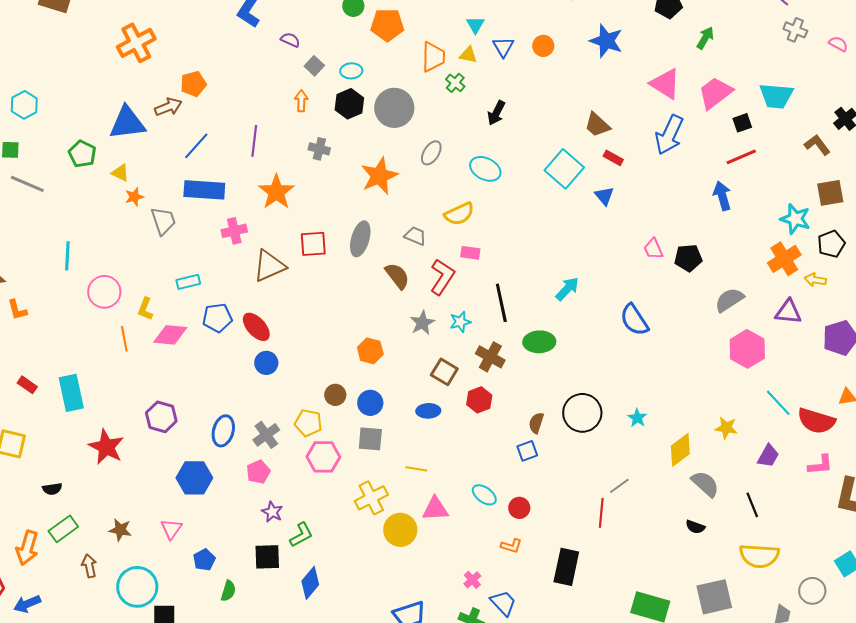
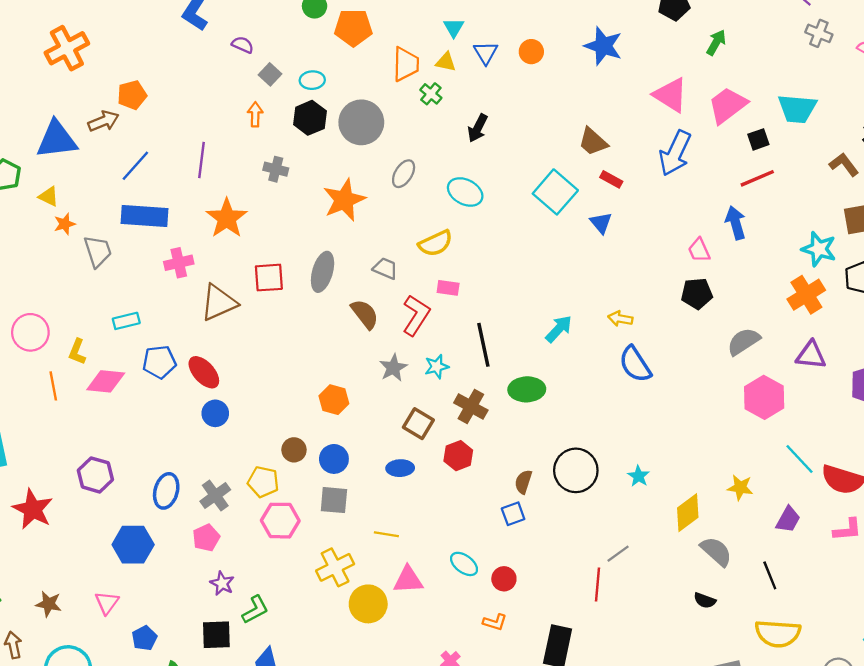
pink trapezoid: (653, 249) -> (699, 250), moved
yellow arrow: (815, 280) -> (620, 319), moved

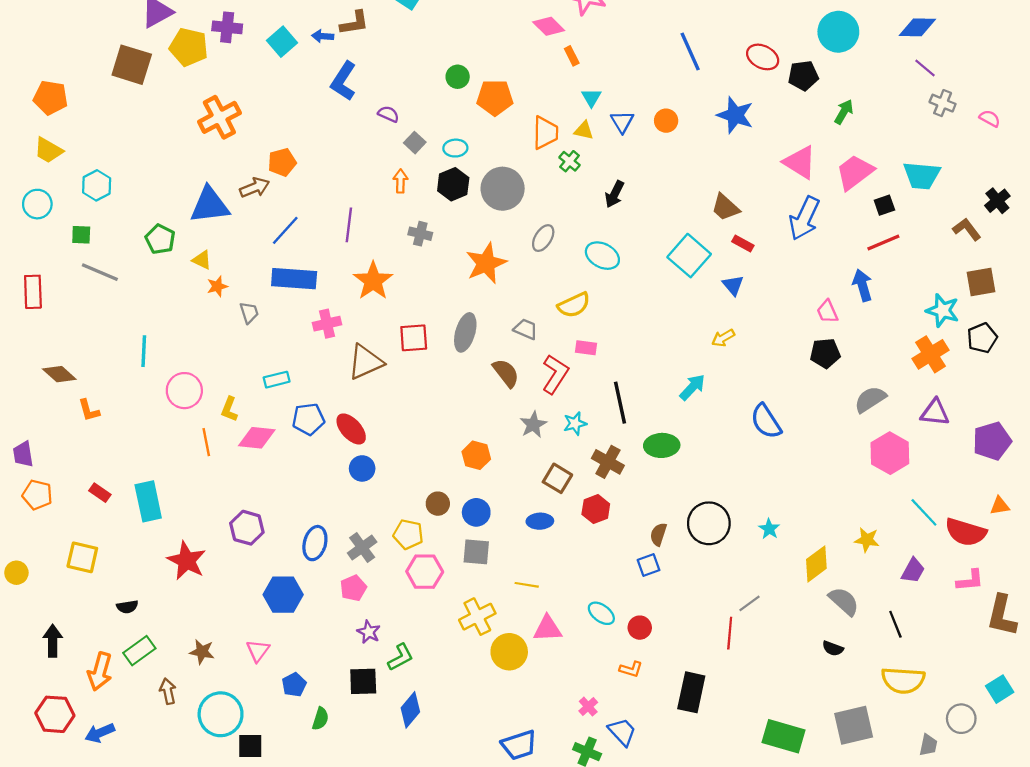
gray trapezoid: (98, 251) -> (249, 313), size x0.7
yellow arrow: (620, 319) -> (723, 338), moved, turned -40

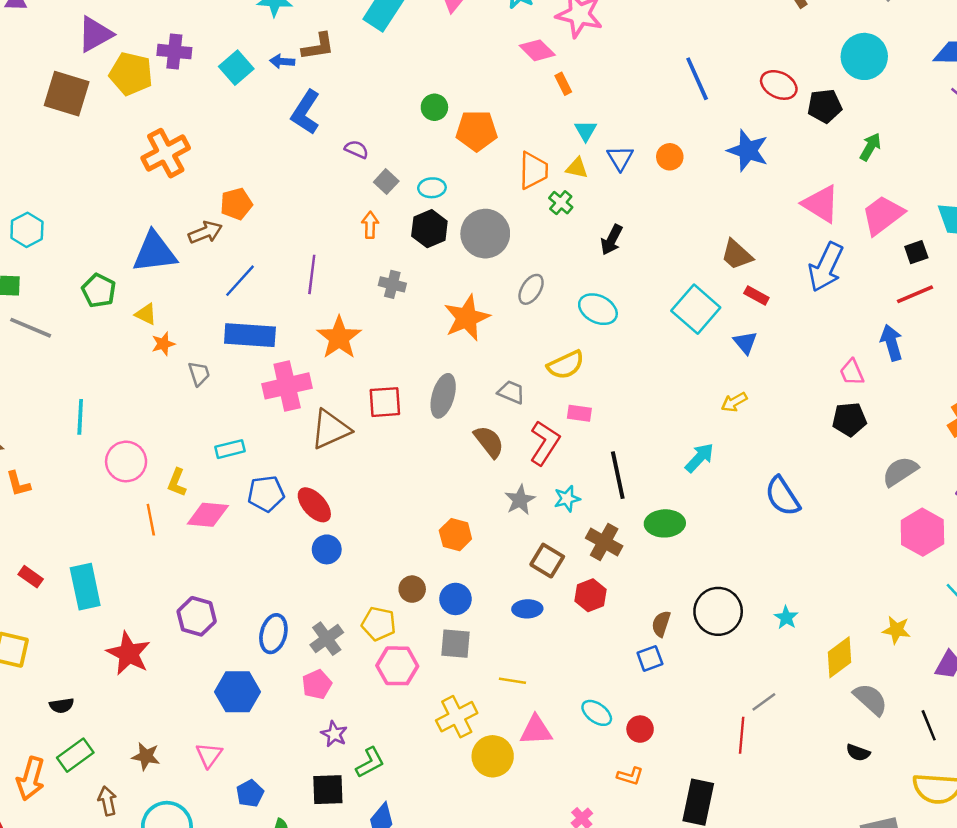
pink cross: (327, 324) -> (287, 386), size x1.5

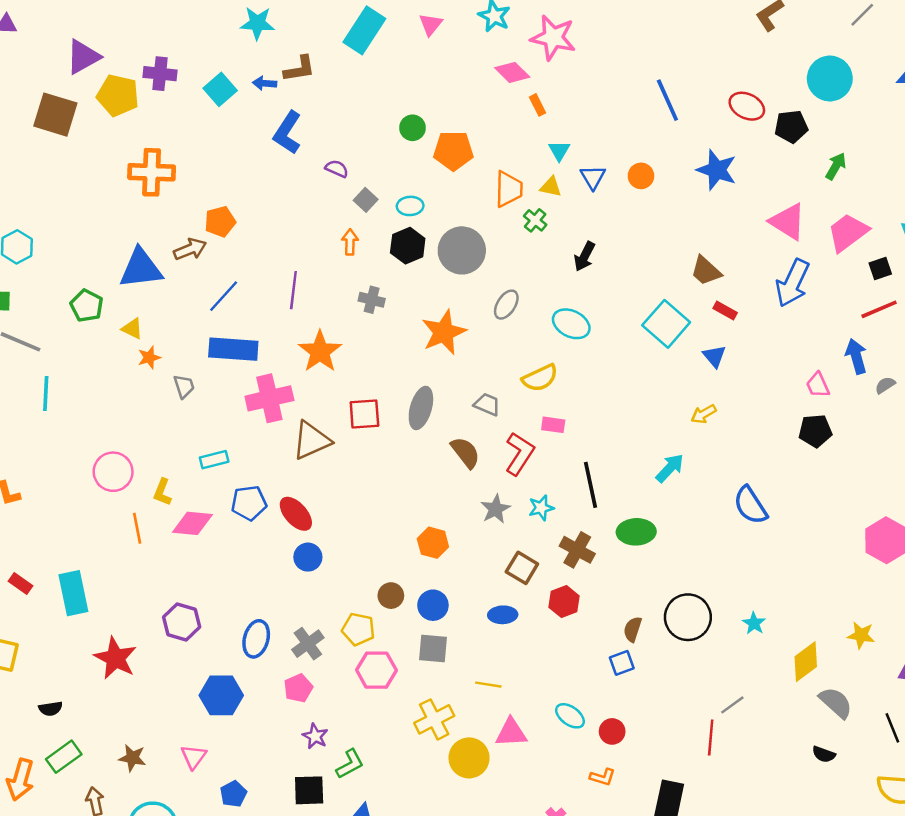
orange cross: (166, 153) -> (152, 172), turned 30
cyan line: (80, 417) -> (46, 394), moved
gray semicircle: (900, 471) -> (885, 385), moved, size x0.6

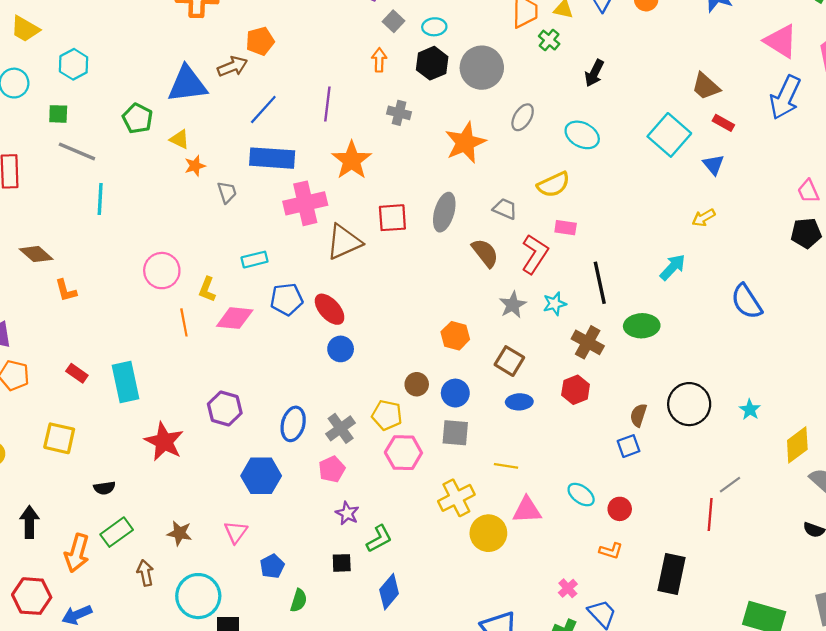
brown square: (522, 568) -> (509, 361), moved
black square: (309, 790) -> (342, 563), size x0.7

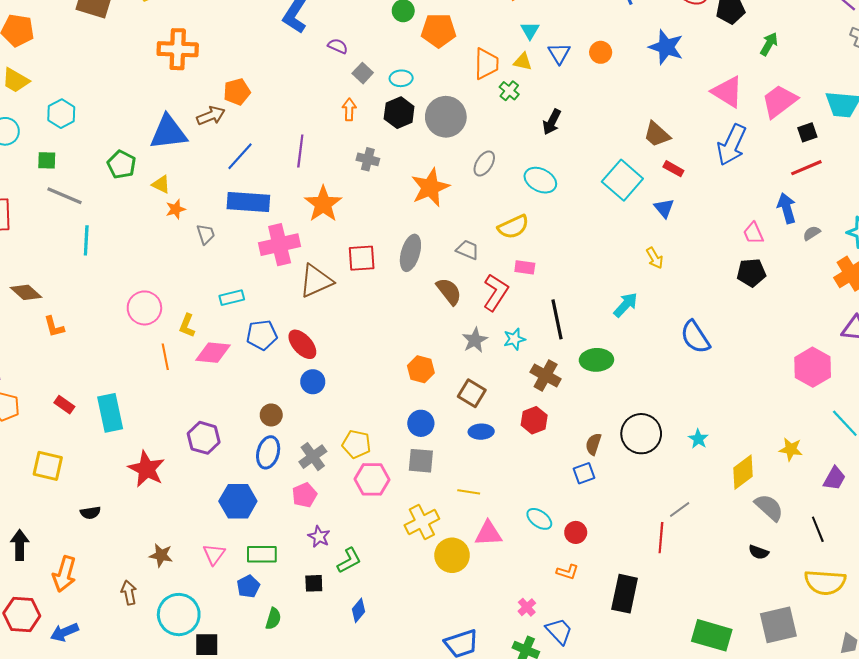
yellow arrow: (704, 218) -> (655, 258), turned -90
brown circle: (417, 384) -> (271, 415), moved
green rectangle: (117, 532) -> (262, 554), moved, turned 36
blue diamond: (389, 592) -> (359, 610), size x0.7

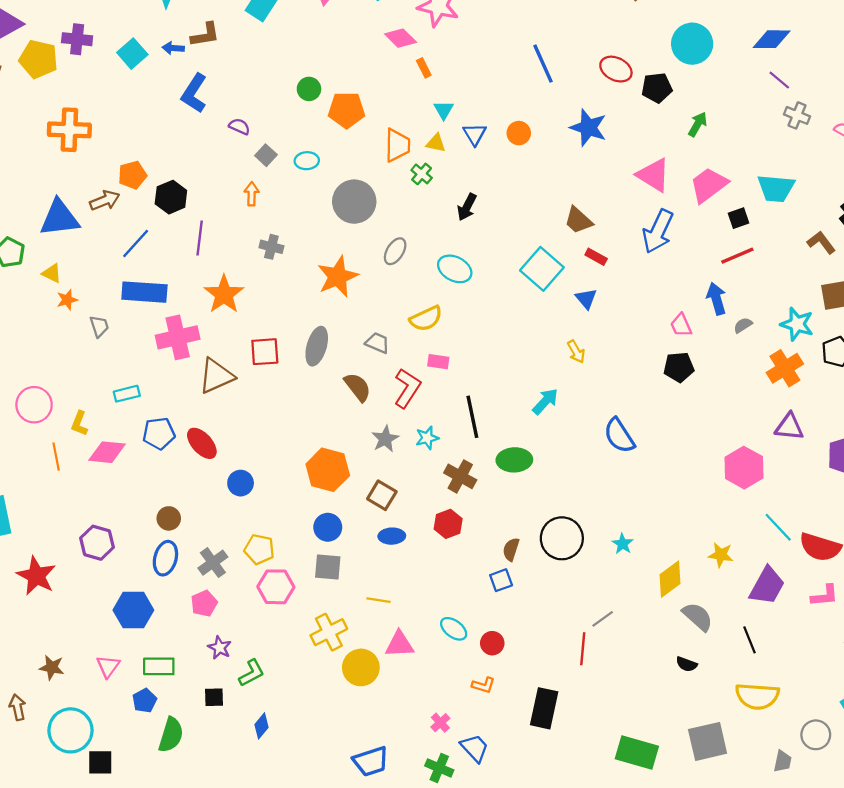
black hexagon: (399, 113) -> (171, 197), moved
orange hexagon: (421, 369) -> (328, 470), size x1.5
blue circle: (313, 382) -> (241, 483), moved
purple trapezoid: (834, 478) -> (767, 586), size x1.5
green semicircle: (273, 619) -> (171, 735), size x1.5

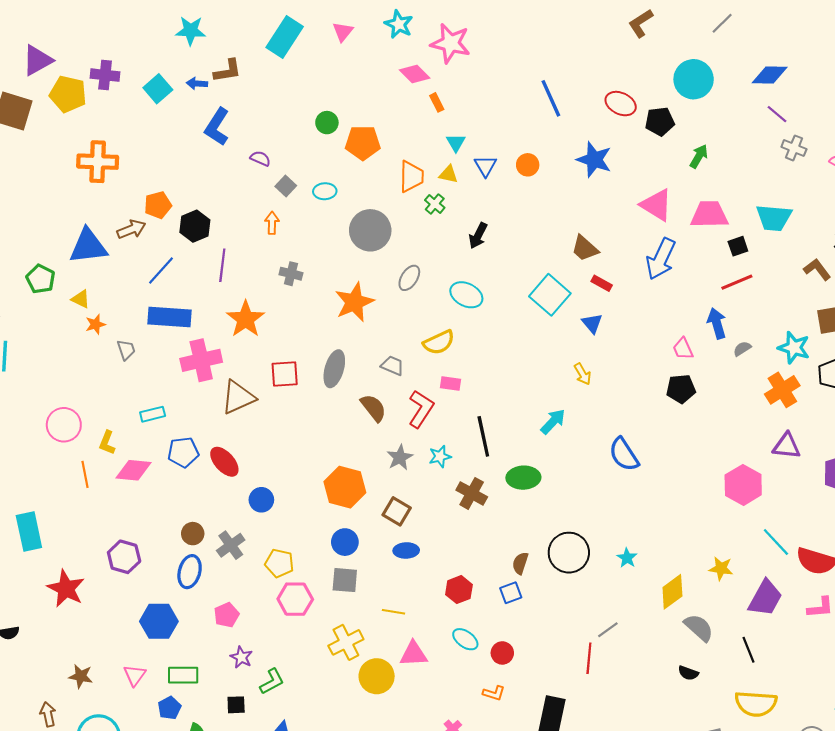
pink trapezoid: (709, 185) -> (709, 214), turned 36
red hexagon: (448, 524) -> (459, 590), moved
gray cross: (213, 563) -> (231, 545), moved

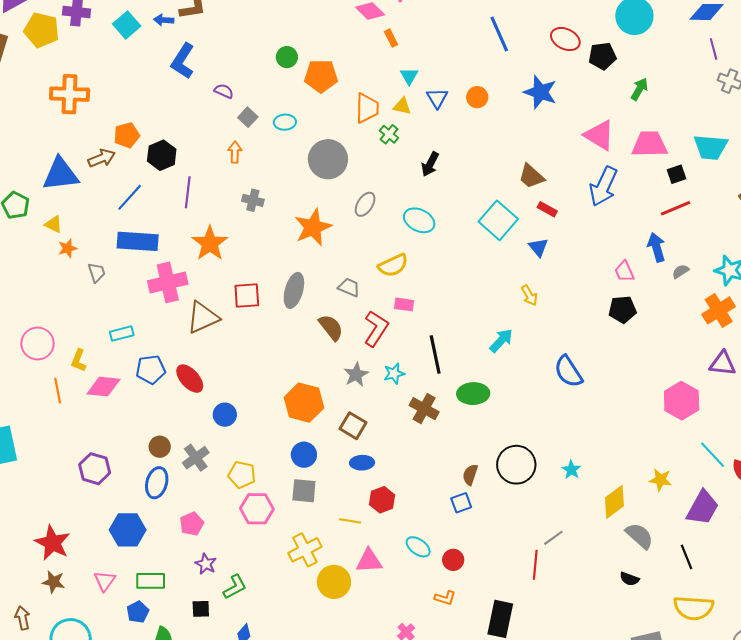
purple line: (777, 114) -> (714, 49), turned 35
red star: (66, 589) -> (53, 543), moved
red hexagon: (459, 590) -> (382, 500), moved

